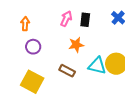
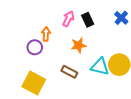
black rectangle: (85, 20) -> (88, 20), turned -32
orange arrow: (25, 24) -> (46, 34), moved

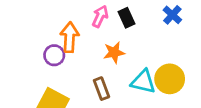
orange arrow: (46, 34) -> (70, 37), size x1.5
brown rectangle: (69, 72) -> (102, 89), turned 42

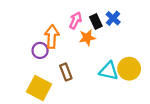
blue cross: (172, 15) -> (113, 18), moved
orange star: (114, 52) -> (87, 38), moved
brown rectangle: (102, 89) -> (66, 72), moved

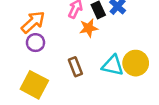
orange arrow: (52, 37) -> (33, 22), moved, turned 45
brown rectangle: (66, 72) -> (75, 67), moved

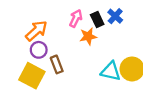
brown rectangle: (75, 67) -> (57, 64), moved
yellow square: (34, 85) -> (32, 76), moved

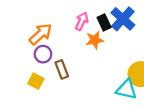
blue cross: (115, 16) -> (123, 19), size x1.5
cyan triangle: (111, 71) -> (126, 89), moved
yellow square: (32, 76) -> (36, 81), size x0.6

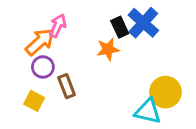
pink arrow: (82, 21) -> (58, 26), moved

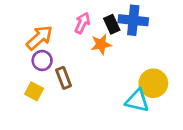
blue cross: (143, 23) -> (133, 20), turned -36
pink arrow: (58, 26) -> (82, 23), moved

